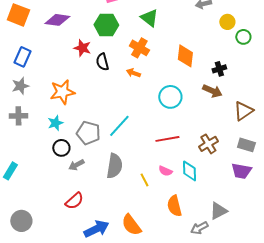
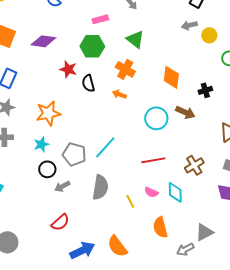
yellow circle: (227, 22) -> (209, 35), moved
brown arrow: (212, 91) -> (185, 112), moved

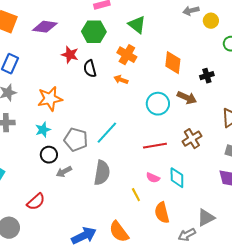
brown cross: (194, 165) -> (192, 139), moved
yellow line: (130, 201) -> (136, 195), moved
red semicircle: (60, 222) -> (36, 202), moved

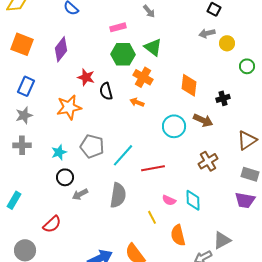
purple diamond: (45, 27) -> (61, 49), turned -60
green hexagon: (94, 32) -> (123, 54), moved
orange star: (50, 99) -> (69, 107), moved
gray pentagon: (76, 140) -> (92, 146), moved
red line: (155, 146) -> (153, 168), moved

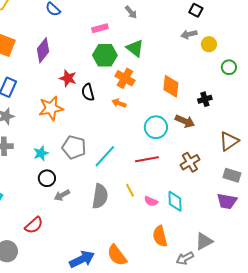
red line: (153, 168) -> (147, 159), moved
yellow line: (152, 217) -> (130, 190), moved

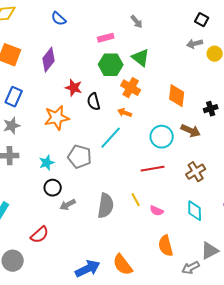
cyan line: (105, 156) -> (111, 138), moved
cyan diamond: (175, 201) -> (195, 211), moved

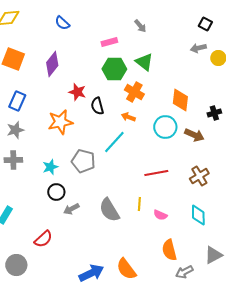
cyan circle: (162, 137) -> (165, 127), moved
yellow line: (136, 200) -> (139, 204), turned 32
gray semicircle: (106, 206) -> (109, 210), turned 140
gray arrow: (191, 268) -> (184, 272), moved

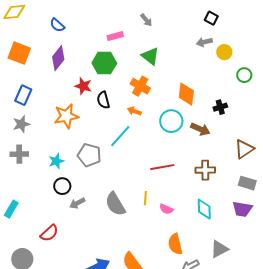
blue semicircle: (62, 23) -> (57, 25), moved
green hexagon: (114, 69) -> (104, 63), moved
brown cross: (199, 176) -> (205, 170), turned 30

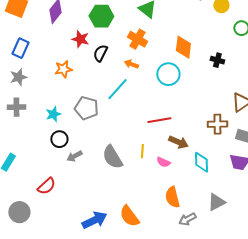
black semicircle: (103, 100) -> (100, 53), turned 42
black cross: (220, 107) -> (217, 60), turned 32
orange star: (66, 116) -> (63, 69), size x0.7
brown arrow: (200, 129) -> (178, 142), moved
brown cross: (205, 170) -> (217, 124), moved

